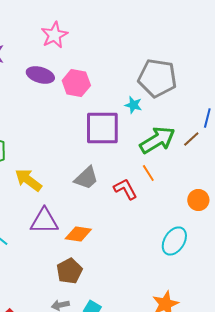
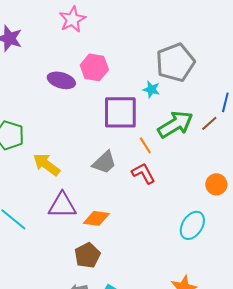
purple ellipse: (40, 75) -> (61, 80), moved
gray pentagon: (157, 78) -> (175, 62), turned -30
orange line: (148, 173) -> (145, 145), moved

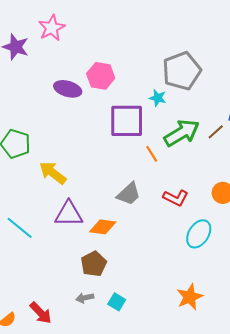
pink star: (72, 19) -> (52, 28), moved
gray trapezoid: (104, 162) -> (129, 194), moved
red L-shape: (143, 173) -> (176, 198), moved, turned 145

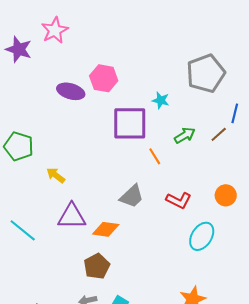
gray pentagon: (182, 71) -> (206, 73), moved
green arrow: (182, 133) -> (185, 135), size x0.6
yellow arrow: (53, 173) -> (56, 175), size x0.7

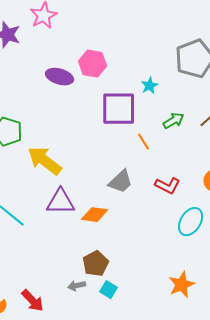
cyan star: (161, 100) -> (150, 86), turned 30
yellow arrow: (56, 175) -> (45, 161), size x1.8
brown pentagon: (97, 266) -> (96, 264), moved

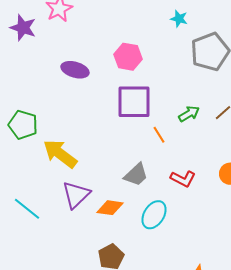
pink hexagon: (93, 64) -> (128, 57), moved
cyan star: (150, 86) -> (179, 19), moved, turned -30
purple triangle: (61, 202) -> (76, 195), turned -44
cyan ellipse: (191, 222) -> (154, 215), moved

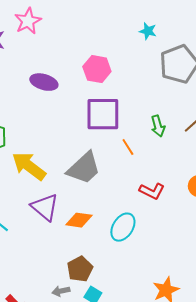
green arrow: (189, 114) -> (158, 126), turned 105
gray trapezoid: (136, 175) -> (84, 168), moved, size x1.4
purple triangle: (76, 195) -> (45, 207), turned -36

